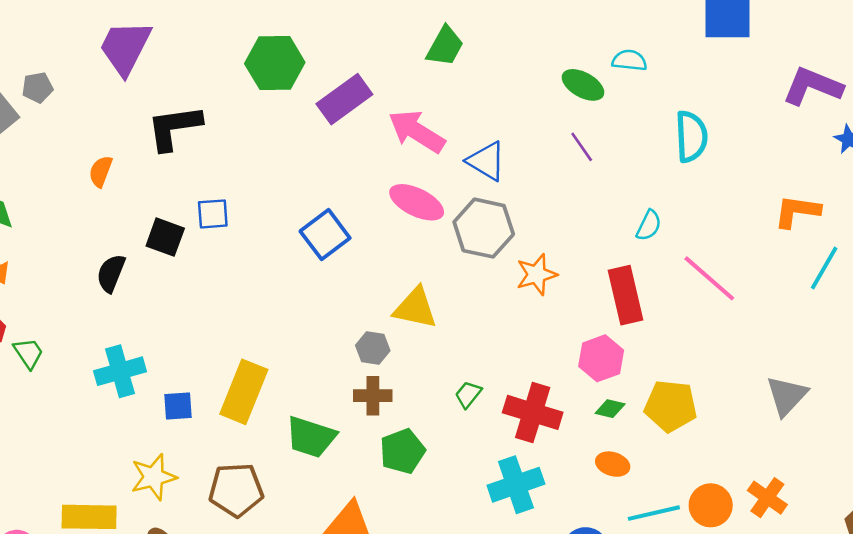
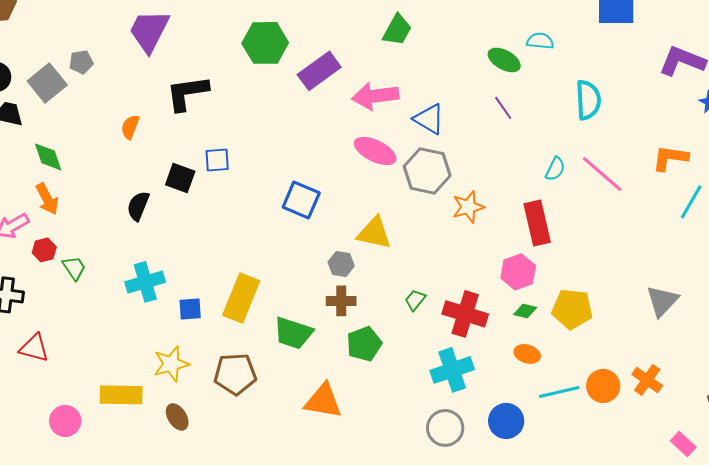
pink arrow: (417, 131) -> (375, 96), turned -39
blue square: (325, 235) -> (301, 200), moved, turned -30
pink line: (709, 278) -> (602, 174), moved

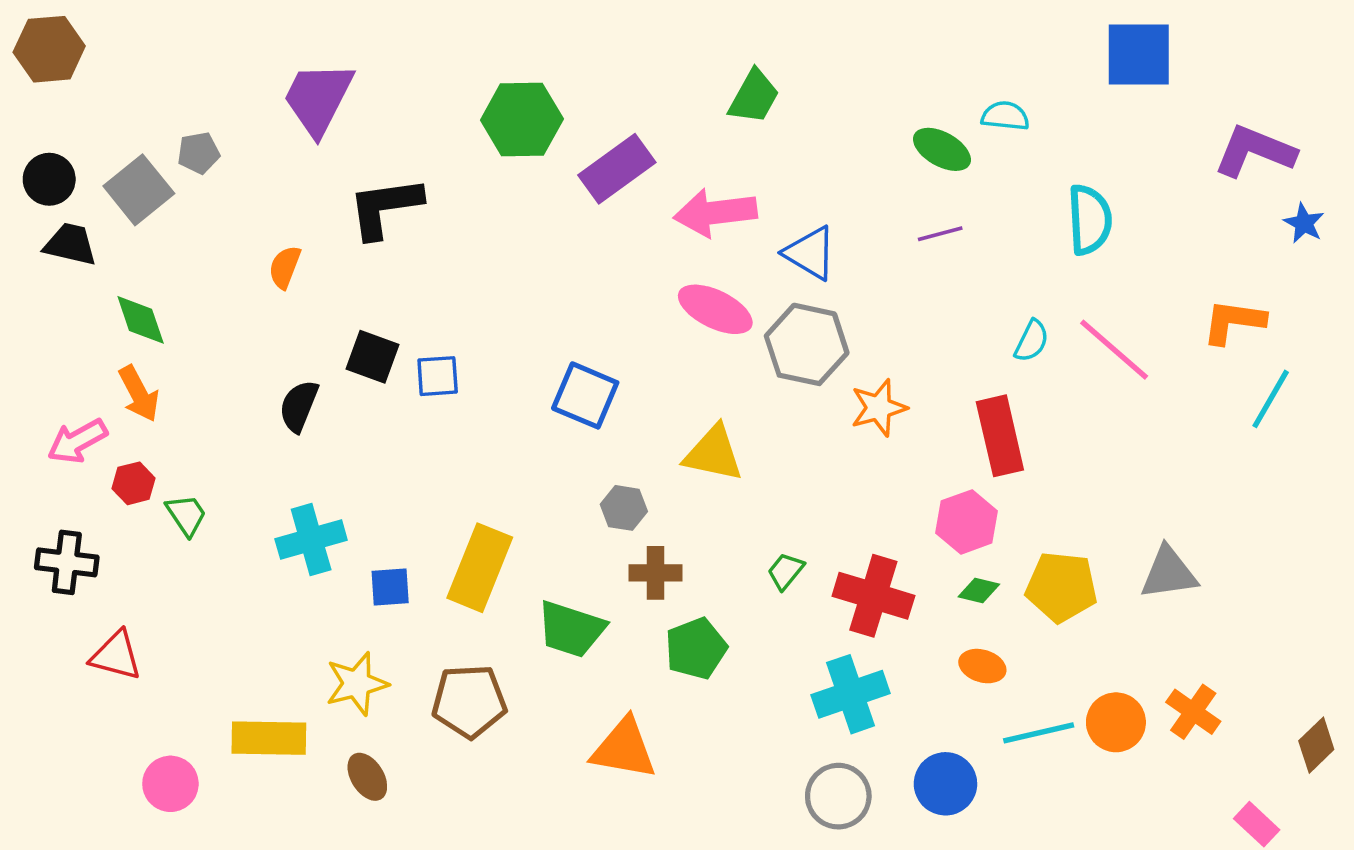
purple line: (503, 108) -> (940, 234), turned -70
blue square: (217, 160) -> (438, 376), moved
gray hexagon: (341, 264) -> (624, 508), moved
gray triangle: (662, 301) -> (1169, 573), moved, turned 39

